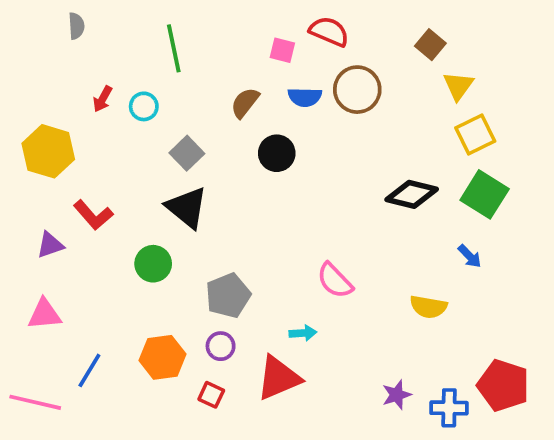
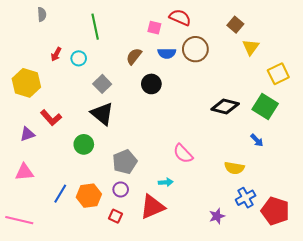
yellow square: (475, 134) -> (278, 74), moved
blue line: (89, 370) -> (60, 194), moved
blue cross: (449, 408) -> (246, 198), moved, turned -30

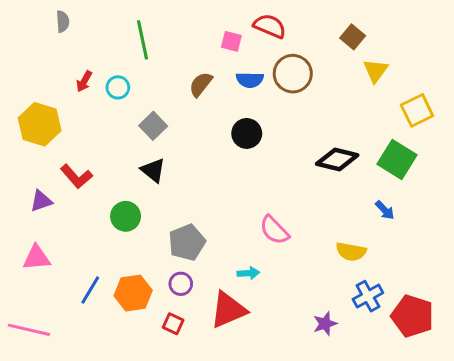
black circle: (151, 84) -> (247, 133), moved
black triangle: (102, 114) -> (153, 170), size x0.7

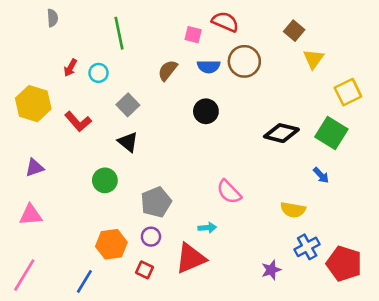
red L-shape: (76, 176) -> (78, 122), moved
blue line: (90, 290) -> (84, 281), moved
pink line: (29, 330) -> (24, 275), turned -72

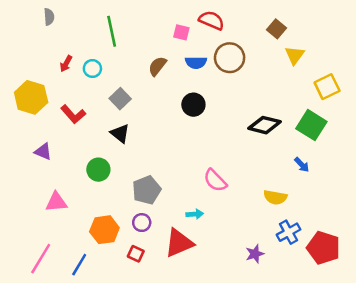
purple triangle: (35, 168) -> (43, 152), moved, turned 42
pink triangle: (31, 215) -> (56, 202), moved
pink line: (24, 275) -> (41, 259), moved

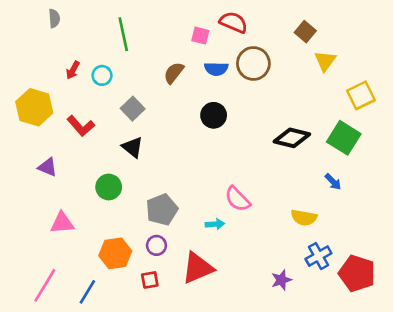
cyan arrow: (195, 214) -> (215, 224), moved
red square: (136, 254) -> (150, 280), turned -35

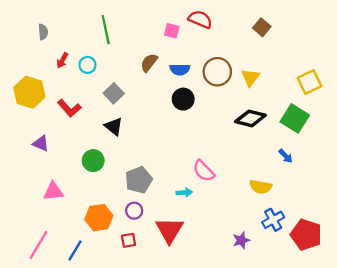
gray semicircle: (54, 18) -> (43, 32), moved
yellow triangle: (325, 61) -> (250, 77), moved
brown circle: (253, 63) -> (217, 72), moved
blue semicircle: (216, 69) -> (180, 69), moved
red triangle: (198, 268) -> (169, 230), turned -36

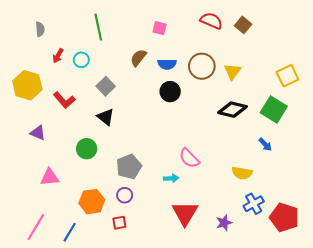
red semicircle: (200, 19) -> (211, 21), moved
red triangle: (169, 230) -> (185, 213), moved

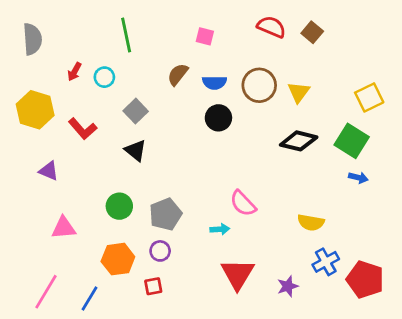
gray semicircle: (40, 29) -> (32, 39), moved, size x1.6
blue arrow: (265, 144) -> (358, 178), moved, turned -32
green circle: (87, 149) -> (119, 206), moved

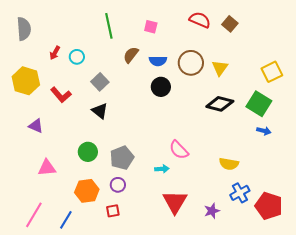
green line: (126, 35) -> (109, 26), moved

